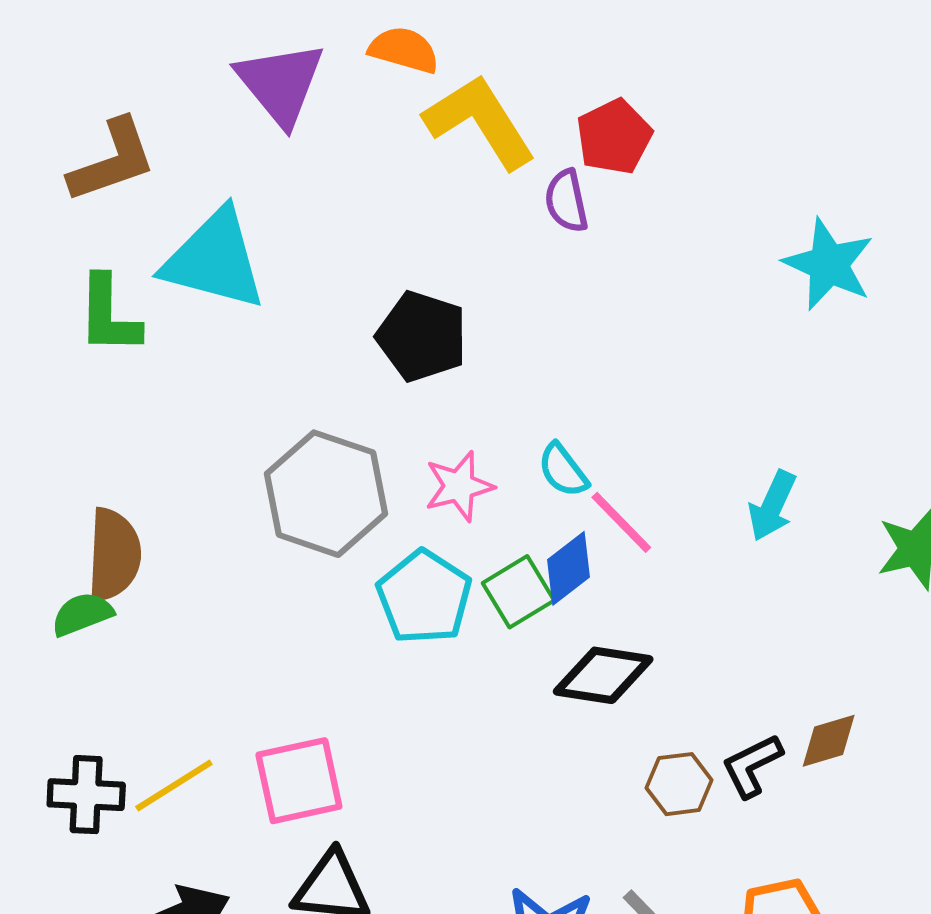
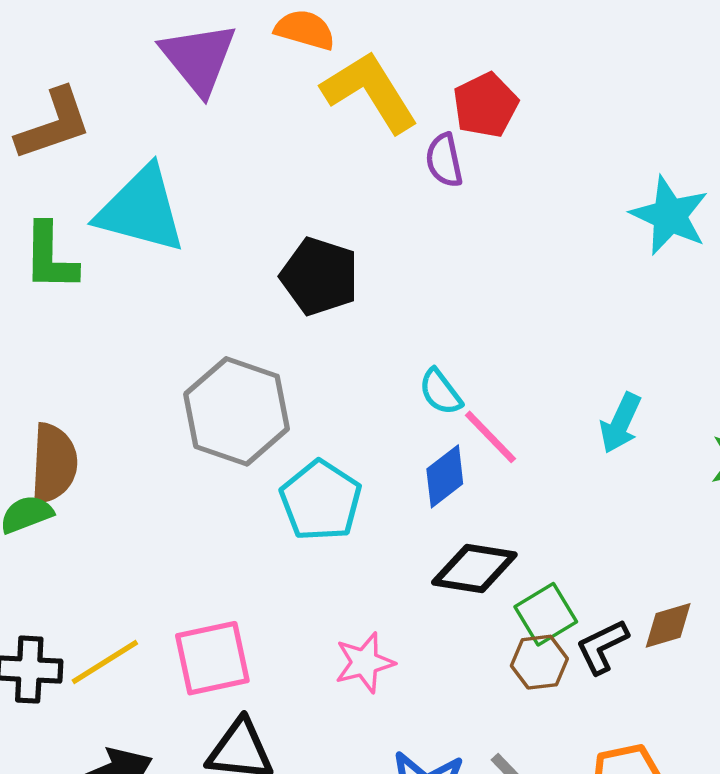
pink star: (459, 486) -> (365, 663), moved
green square: (518, 592) -> (546, 614), moved

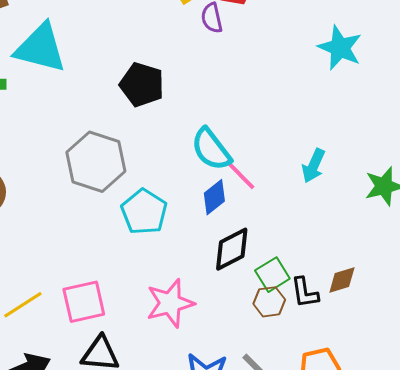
cyan semicircle: (440, 392) -> (211, 149), size x1.6
black diamond: (474, 568) -> (232, 249), turned -36
black L-shape: (602, 647) -> (305, 293), turned -72
pink star: (365, 663) -> (170, 303), size x1.4

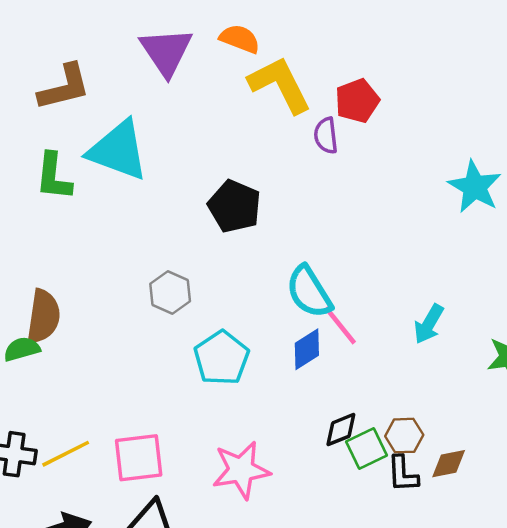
gray hexagon: (96, 162) -> (170, 292), size x0.6
black diamond: (232, 249) -> (341, 430), moved, size x0.7
brown hexagon: (269, 302) -> (404, 436), moved

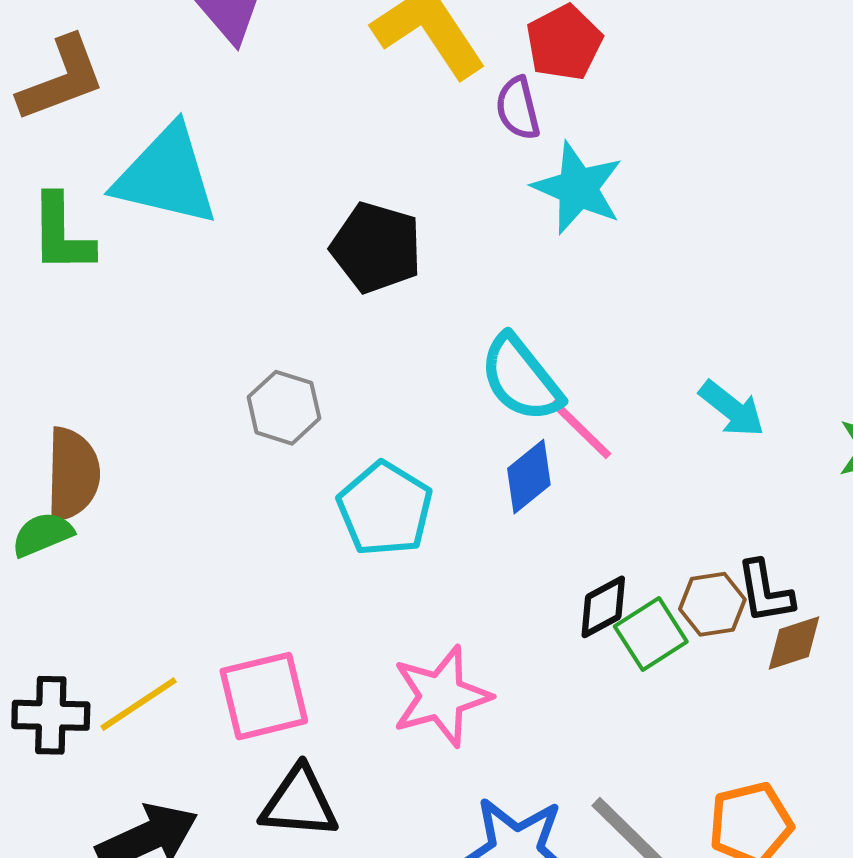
cyan star: (475, 187) -> (578, 188), moved
cyan arrow: (429, 324) -> (732, 409), turned -75
black L-shape: (403, 474) -> (765, 592), moved

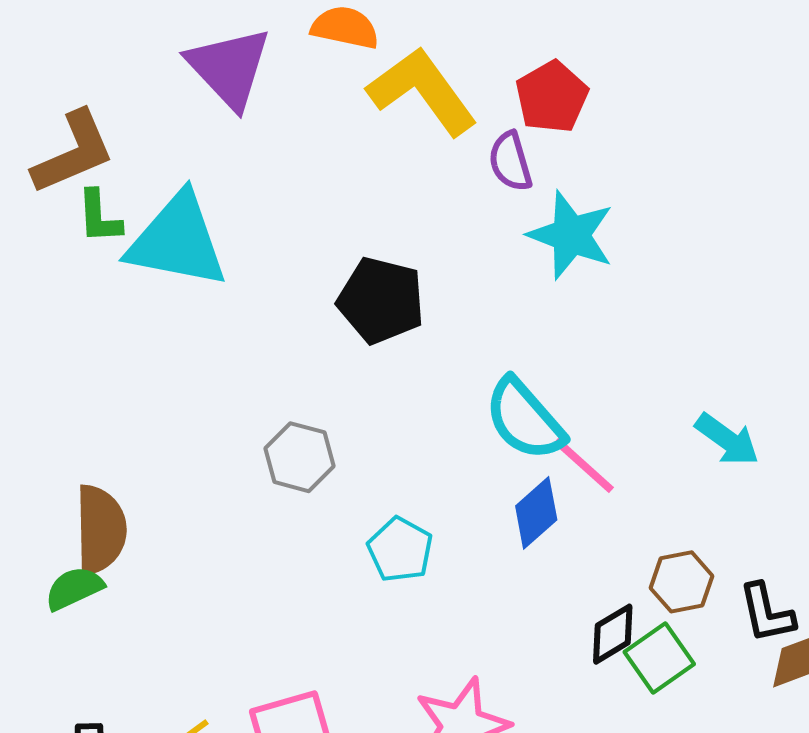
green L-shape: (62, 234) -> (99, 217), moved, size x0.7
cyan pentagon: (385, 509) -> (400, 550), size x0.7
brown hexagon: (712, 604) -> (682, 582), moved

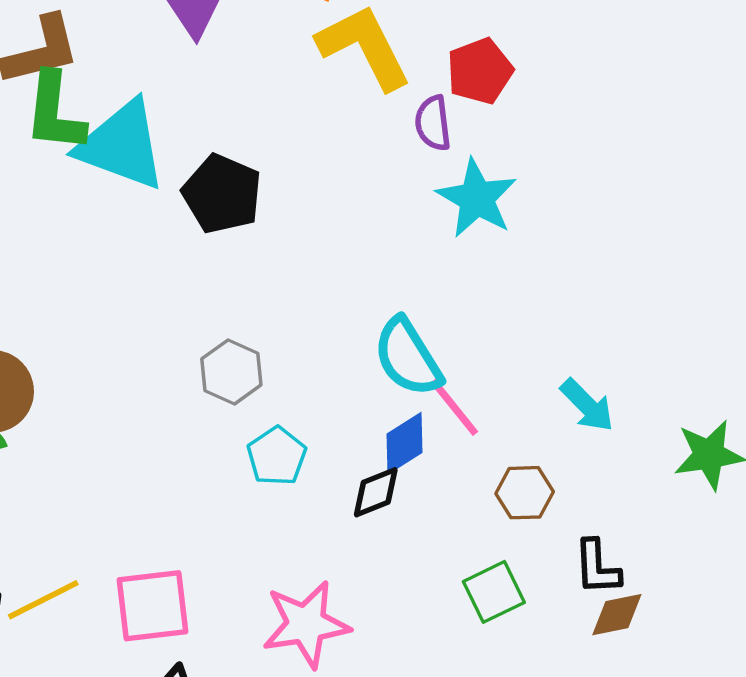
green L-shape: (99, 217) -> (55, 112), size x1.6
black pentagon: (381, 300) -> (222, 194), moved
gray hexagon: (299, 457) -> (231, 372), moved
brown hexagon: (682, 582) -> (525, 493), moved
black diamond: (613, 634) -> (376, 492), moved

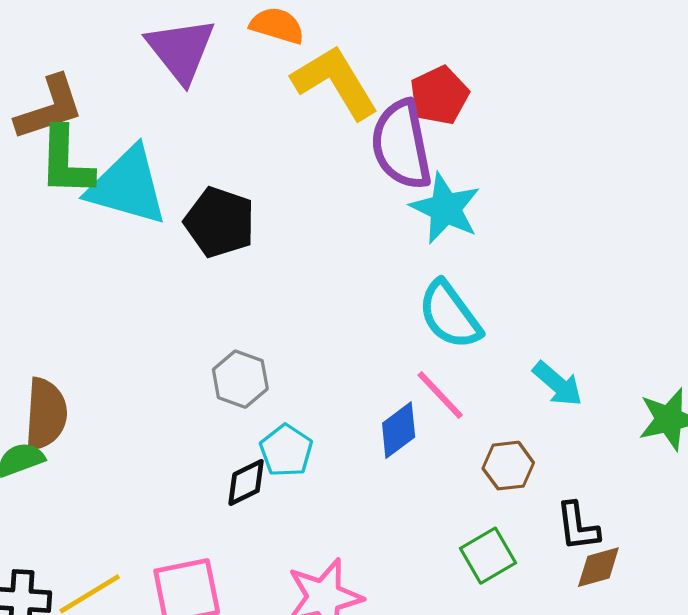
purple semicircle: (433, 123) -> (401, 145), size x1.8
cyan semicircle: (408, 357) -> (450, 315), moved
black diamond: (376, 492) -> (246, 482), moved

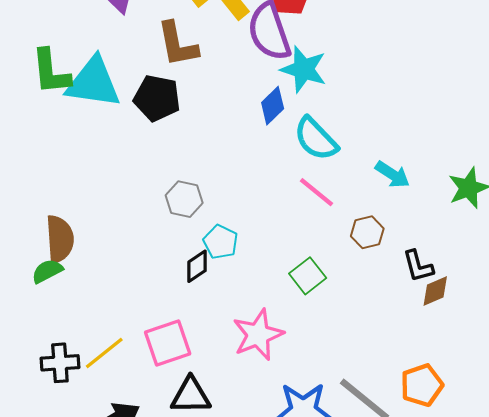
brown L-shape: (49, 108) -> (177, 44), moved, turned 105
blue diamond: (399, 430) -> (273, 106), moved
green square: (488, 556) -> (308, 276), moved

